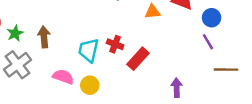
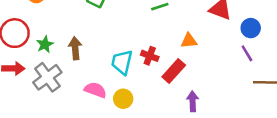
orange triangle: (152, 12) -> (189, 41), moved
purple arrow: (177, 88) -> (193, 101), moved

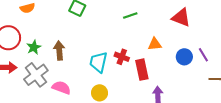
blue circle: (251, 28) -> (184, 57), moved
red rectangle: (174, 71) -> (142, 70), turned -54
pink semicircle: (95, 90) -> (61, 88), moved

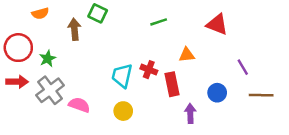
brown arrow: (59, 50) -> (74, 29), moved
blue circle: (184, 57) -> (217, 93), moved

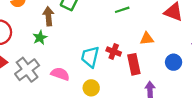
green star: (48, 59) -> (40, 38), moved
blue circle: (217, 93) -> (174, 62), moved
pink semicircle: (79, 105) -> (60, 74), moved

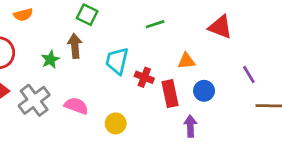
brown arrow: (48, 16) -> (75, 46), moved
cyan trapezoid: (90, 57) -> (117, 61), moved
blue circle: (174, 62) -> (204, 91), moved

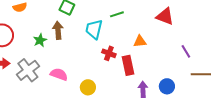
cyan trapezoid: (117, 61) -> (94, 29), moved
blue circle: (204, 91) -> (167, 86), moved

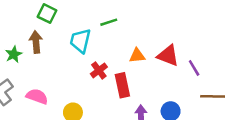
red triangle: (165, 16) -> (168, 56), moved
red cross: (109, 53) -> (99, 70), turned 32

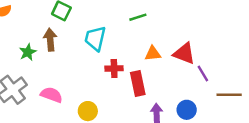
green line: (109, 22) -> (138, 17), moved
purple line: (194, 68) -> (203, 73), moved
red cross: (99, 70) -> (114, 68), turned 35

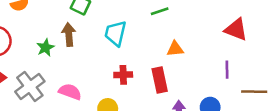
red triangle: (184, 53) -> (236, 29), moved
red cross: (114, 68) -> (123, 75), moved
purple line: (203, 73) -> (227, 70), turned 30

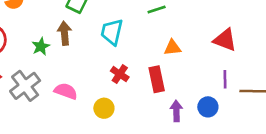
red triangle: (236, 29) -> (225, 40), moved
purple line: (227, 70) -> (225, 79), moved
red cross: (123, 75) -> (120, 74), turned 36

